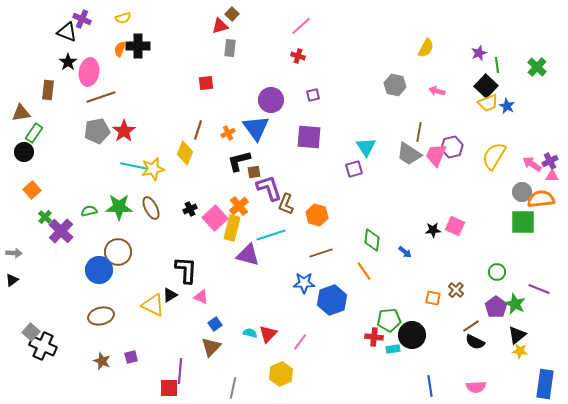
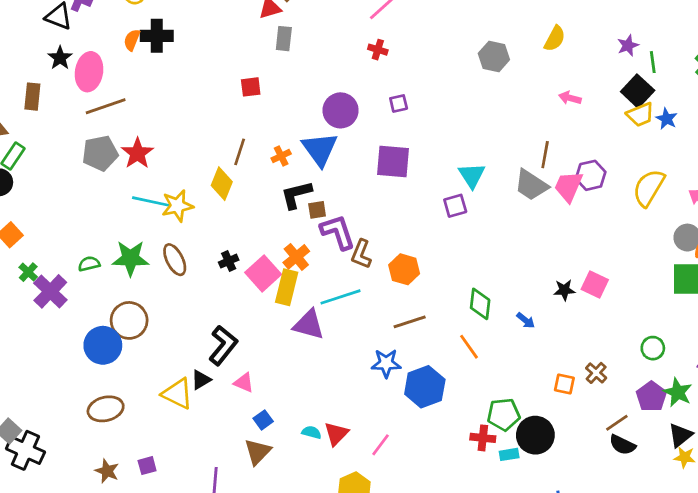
gray hexagon: (395, 85) -> (494, 57), moved
black L-shape: (186, 270) -> (223, 345), turned 36

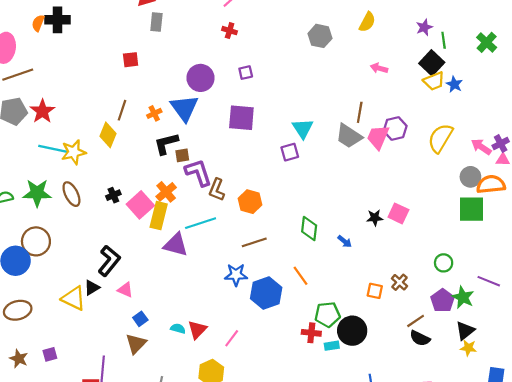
orange line: (469, 347) -> (301, 276), moved

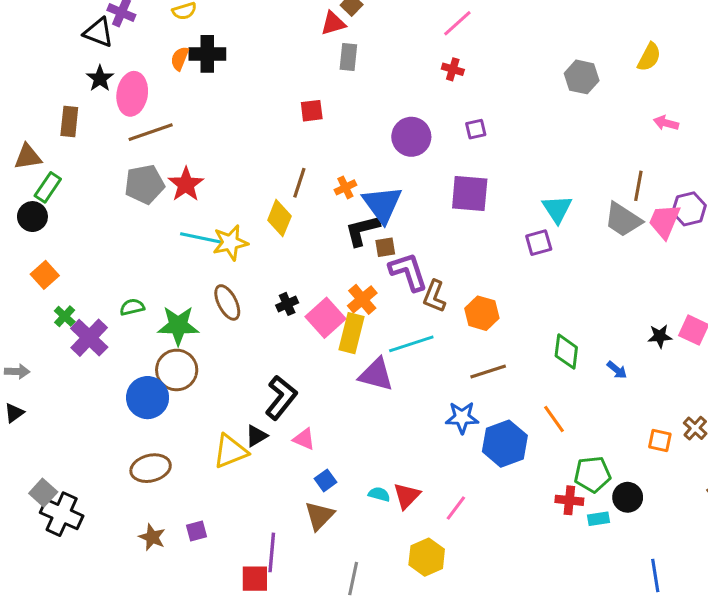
blue triangle: (184, 108) -> (382, 204), moved
green star: (37, 193) -> (178, 325), moved
yellow triangle: (74, 298) -> (230, 451), turned -48
black circle: (352, 331) -> (628, 497), size x0.7

